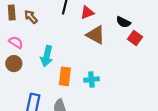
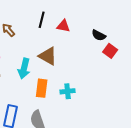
red triangle: (87, 13) -> (63, 26), turned 32
brown triangle: (96, 35) -> (48, 56), moved

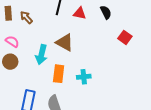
black semicircle: (99, 35) -> (106, 12), moved, turned -144

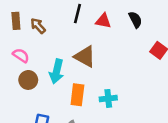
brown circle: (10, 62) -> (28, 80), moved

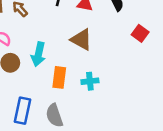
brown triangle: (85, 57) -> (81, 40), moved

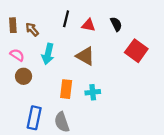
red square: (140, 33) -> (136, 51), size x1.5
cyan arrow: (38, 54) -> (48, 54), moved

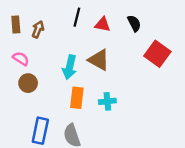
brown arrow: (32, 29) -> (38, 29), turned 64
cyan arrow: (48, 54) -> (70, 67), moved

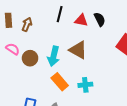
black semicircle: (134, 23) -> (100, 19), moved
brown circle: (28, 83) -> (30, 58), moved
orange rectangle: (77, 98) -> (60, 82), turned -48

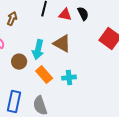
brown circle: (30, 58) -> (19, 62), moved

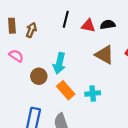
black semicircle: (83, 14) -> (108, 25), turned -72
brown triangle: (62, 44) -> (104, 55), moved

